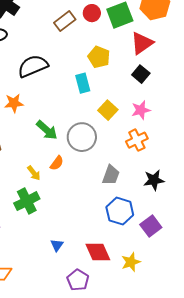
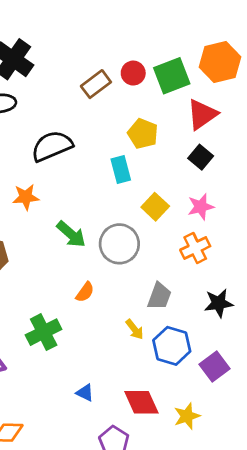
orange semicircle: (57, 163) -> (85, 292), moved
yellow arrow: (34, 173) -> (135, 329), moved
blue triangle: (57, 245) -> (85, 393), turned -40

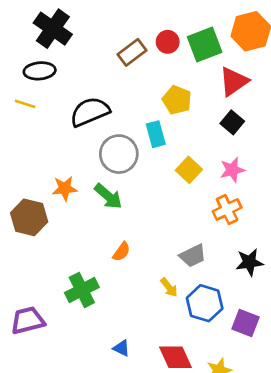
orange star: (26, 197) -> (65, 188), moved
gray circle: (119, 244) -> (119, 154), moved
gray trapezoid: (159, 296) -> (193, 256), turned 44
purple square: (214, 367) -> (246, 323), turned -32

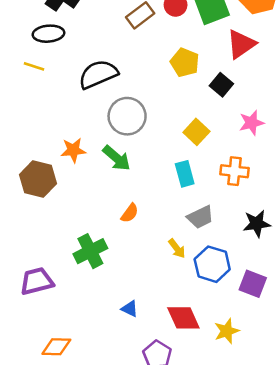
black square: (232, 122) -> (221, 85), moved
cyan rectangle: (156, 134) -> (185, 174), moved
pink star: (232, 170) -> (251, 123), moved
orange cross: (227, 209) -> (234, 171), turned 32

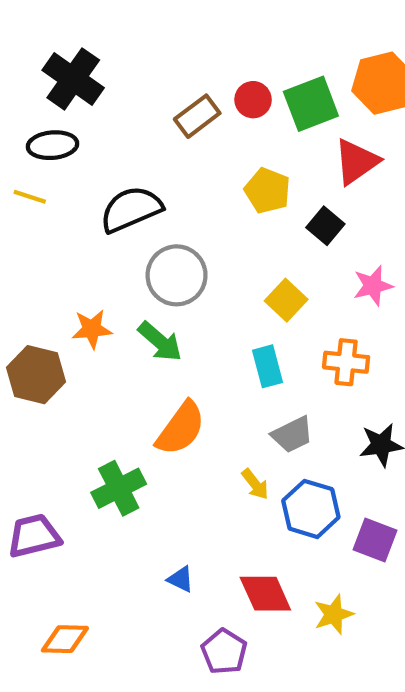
orange semicircle: (130, 213) -> (181, 428), size x1.8

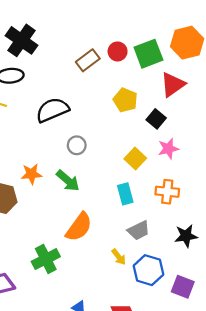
gray circle: (177, 275) -> (77, 145), size x0.6
pink star: (373, 286) -> (168, 149), moved

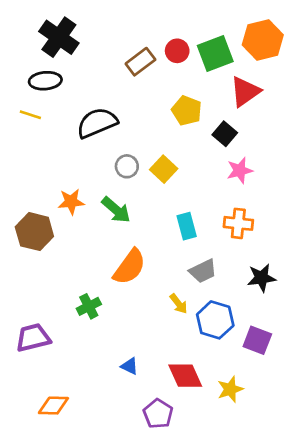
yellow square: (135, 159) -> (164, 169), moved
green cross: (46, 259) -> (89, 306), size x0.7

